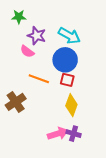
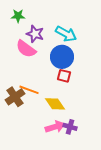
pink semicircle: (27, 51) -> (26, 49), size x1.5
orange line: (39, 79) -> (29, 90), moved
yellow diamond: (71, 105) -> (55, 104), moved, turned -55

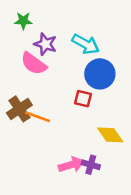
blue circle: (62, 57) -> (100, 74), moved
brown cross: (15, 97) -> (19, 109), moved
yellow diamond: (55, 104) -> (110, 135), moved

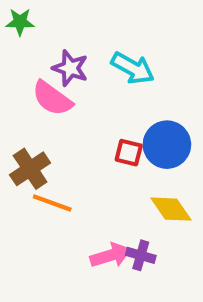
green star: (23, 21) -> (20, 22), moved
blue circle: (100, 74) -> (167, 145), moved
orange line: (38, 117) -> (52, 203), moved

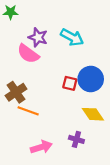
pink arrow: (111, 255) -> (41, 147), moved

